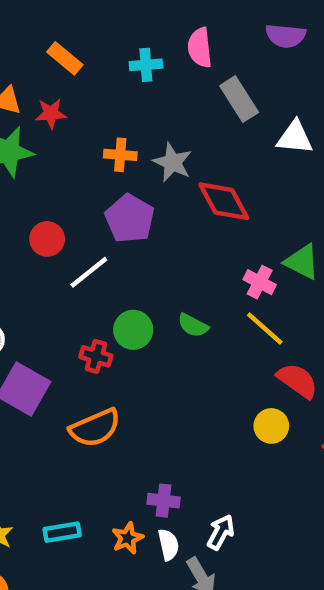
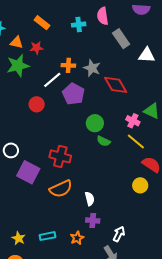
white line: (89, 272) -> (52, 80), moved
green circle: (133, 330) -> (95, 123), moved
red cross: (96, 356) -> (60, 156), size x1.5
white semicircle: (168, 545) -> (90, 199), moved

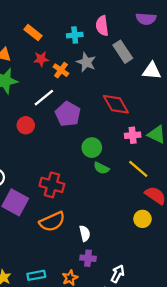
red star: (37, 48) -> (41, 59), moved
orange cross: (68, 65) -> (61, 70), moved, turned 32
gray star: (92, 68) -> (86, 62), moved
pink cross: (133, 121) -> (133, 135), moved, turned -32

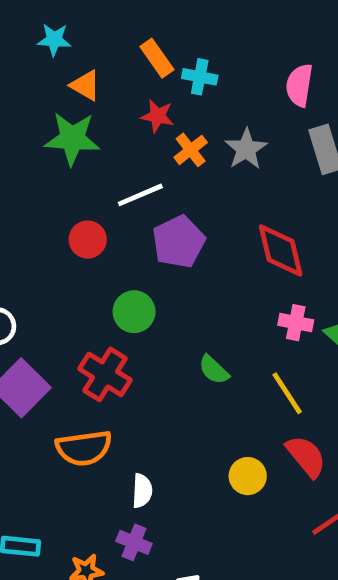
cyan cross: (75, 35) -> (200, 77), moved
green circle: (92, 148) -> (134, 312), moved
yellow circle: (142, 219) -> (248, 476), moved

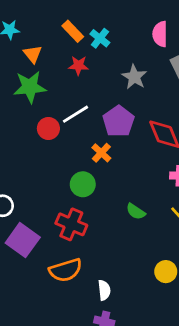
cyan cross: (200, 77) -> (100, 38), turned 36
orange triangle: (85, 85) -> (33, 54), turned 30
orange cross: (191, 150) -> (101, 153), moved
red circle: (88, 240) -> (48, 128), moved
purple pentagon: (179, 242) -> (119, 121), moved

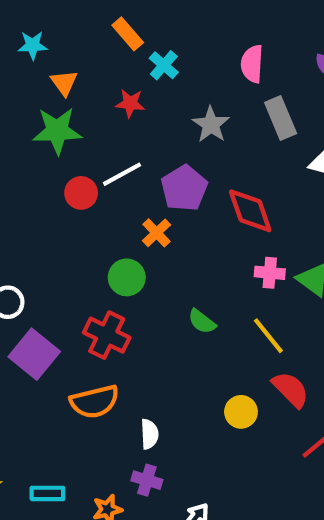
orange rectangle: (73, 31) -> (128, 34), moved

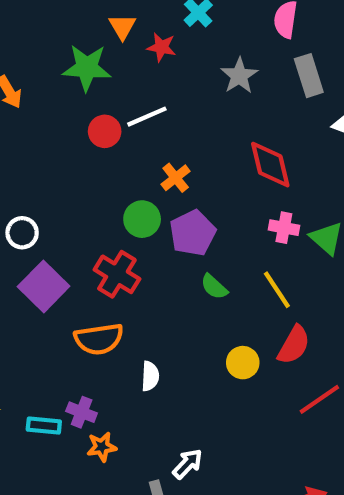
orange triangle: (64, 83) -> (122, 27), moved
purple pentagon: (184, 188) -> (193, 233), moved
green semicircle: (202, 321) -> (214, 287), moved
red semicircle: (291, 389) -> (294, 345), turned 69
purple cross: (147, 480) -> (82, 412), moved

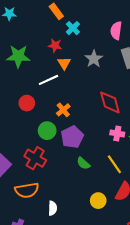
orange triangle: (122, 27) -> (64, 63), moved
red circle: (105, 131) -> (27, 103), moved

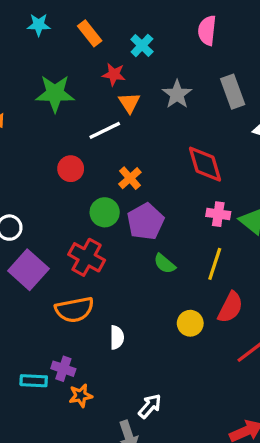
orange rectangle: (56, 11) -> (90, 33), moved
pink semicircle: (116, 31) -> (207, 30), moved
yellow line: (114, 164) -> (215, 264), turned 54

